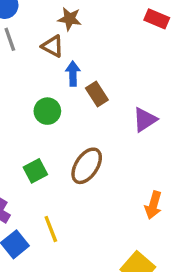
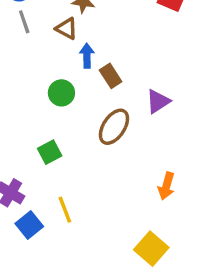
brown ellipse: (87, 166) -> (114, 127), moved

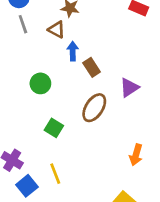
green circle: (61, 93) -> (40, 83), moved
green square: (50, 152) -> (54, 128), moved, turned -30

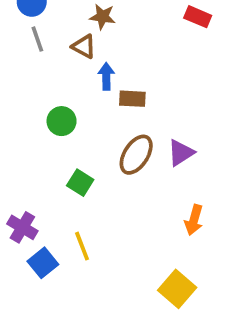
brown rectangle: (92, 67) -> (132, 99), turned -54
purple triangle: (129, 87) -> (181, 153), moved

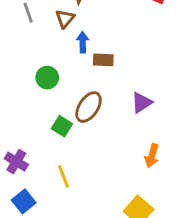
brown triangle: (84, 47) -> (65, 19), turned 42
brown ellipse: (136, 155) -> (88, 107), moved
blue square: (43, 263) -> (24, 201), moved

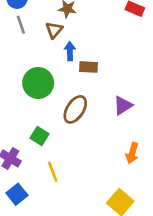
green circle: (47, 78) -> (38, 83), size x1.5
green square: (62, 126) -> (39, 136), moved

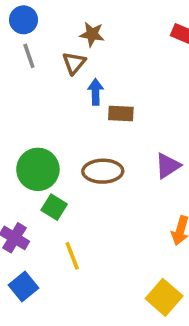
green circle: (38, 83) -> (38, 169), moved
brown ellipse: (75, 109) -> (103, 171), turned 56

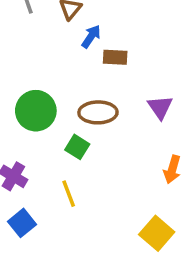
blue arrow: (96, 92) -> (91, 36), turned 35
purple triangle: (168, 166) -> (160, 107), turned -32
green square: (54, 207) -> (77, 147), moved

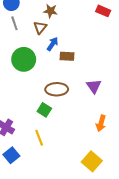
green circle: (36, 111) -> (24, 59), moved

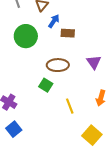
yellow line: (39, 138) -> (70, 106), moved

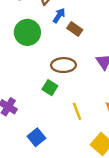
brown rectangle: (68, 33) -> (75, 29), turned 32
blue square: (14, 129) -> (36, 137), moved

